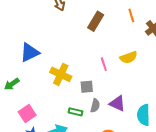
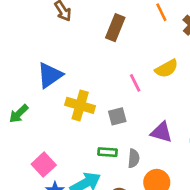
blue triangle: (30, 53) -> (50, 75), moved
green arrow: (12, 84) -> (19, 114), moved
gray semicircle: (95, 106) -> (134, 158), moved

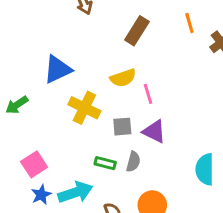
yellow semicircle: (167, 69) -> (123, 78), moved
purple triangle: (161, 132) -> (154, 131), moved
gray semicircle: (134, 158) -> (133, 162), moved

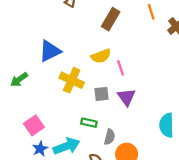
purple triangle: (154, 131) -> (126, 97), turned 30
gray semicircle: (133, 162) -> (110, 137), moved

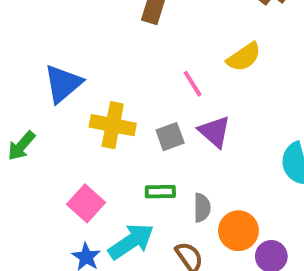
yellow semicircle: (101, 56) -> (244, 57), moved
pink square: (34, 125) -> (86, 203), moved

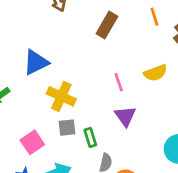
gray square: (170, 137) -> (67, 128), moved
green rectangle: (160, 192) -> (90, 137), moved, turned 60

